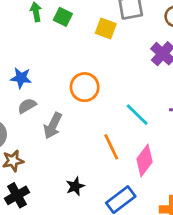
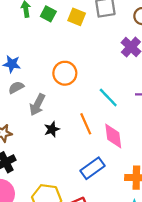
yellow square: (106, 29) -> (77, 17), moved
pink diamond: (144, 160) -> (113, 136), turned -45
black star: (75, 186) -> (52, 129), moved

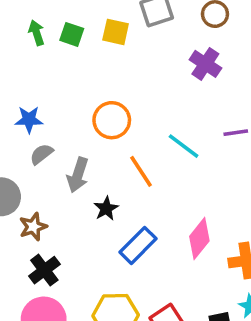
orange line: (86, 124) -> (141, 171), moved
pink diamond: (113, 136) -> (199, 239), moved, turned 55
blue rectangle: (92, 168) -> (138, 245), moved

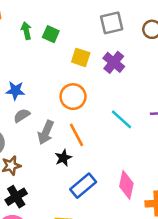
yellow square: (116, 32) -> (81, 57), moved
purple cross: (205, 64) -> (114, 62), moved
orange line: (141, 171) -> (76, 135), moved
pink diamond: (199, 239) -> (126, 185), turned -32

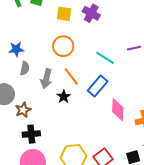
gray semicircle: (22, 116) -> (25, 68), turned 144
blue rectangle: (83, 186) -> (98, 86), moved
black cross: (16, 197) -> (31, 134), turned 36

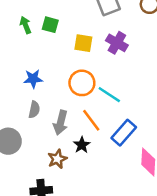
blue star: (16, 49) -> (33, 79), moved
cyan line: (105, 58) -> (109, 95), moved
brown star: (23, 110) -> (57, 159), moved

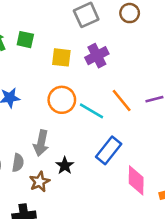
purple cross: (117, 43) -> (97, 56), turned 35
gray semicircle: (34, 110) -> (18, 163), moved
orange line: (91, 120) -> (122, 101), moved

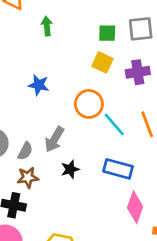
green square: (25, 40) -> (107, 33), moved, turned -30
blue rectangle: (109, 150) -> (118, 169), turned 48
brown star: (40, 182) -> (28, 177), moved

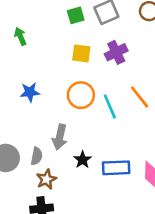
green square: (107, 33) -> (76, 15), moved
cyan line: (114, 124) -> (110, 106), turned 35
blue rectangle: (118, 169) -> (116, 168), moved

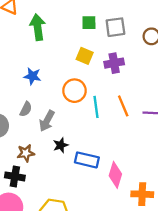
green arrow: (20, 36) -> (38, 27), size x1.6
gray semicircle: (37, 156) -> (26, 109), moved

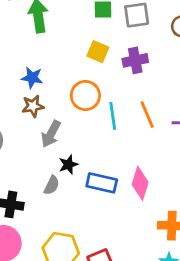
gray semicircle: (26, 109) -> (52, 185), moved
brown star: (26, 153) -> (33, 106), moved
pink diamond: (115, 175) -> (140, 183), moved

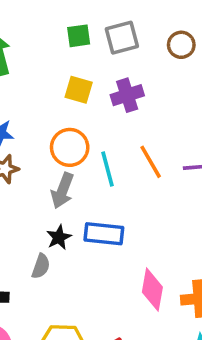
gray arrow: (51, 134) -> (62, 191), moved
blue rectangle: (102, 183) -> (104, 234), moved
pink diamond: (140, 183) -> (152, 290), moved

